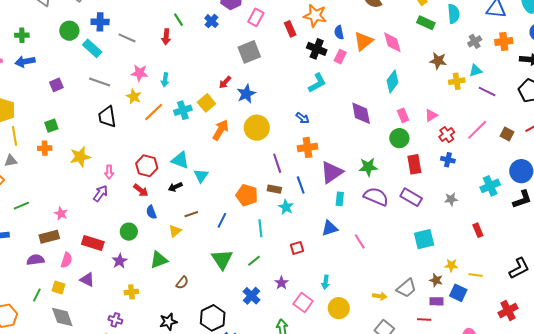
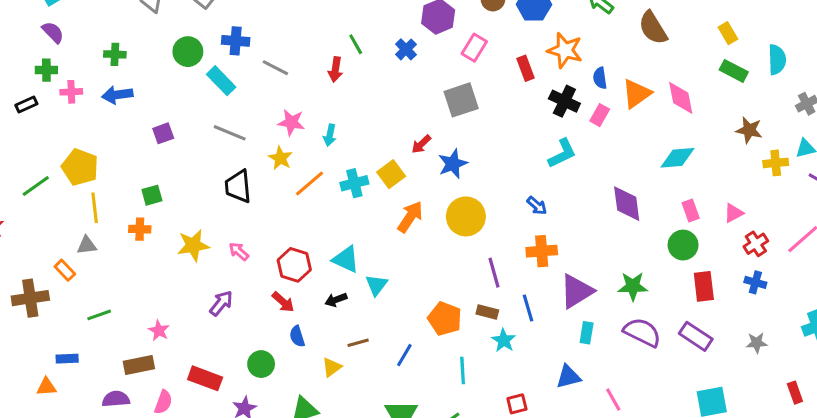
cyan diamond: (393, 81) -> (678, 158), turned 45
pink arrow: (109, 172) -> (239, 251), moved, turned 128

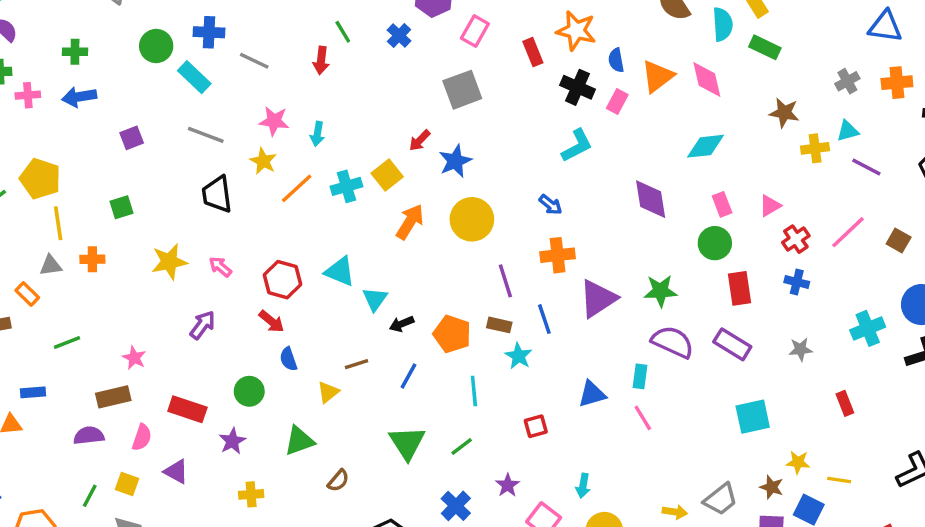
cyan semicircle: (777, 60) -> (723, 24), moved
orange cross: (140, 229) -> (92, 259), moved
black arrow: (336, 300) -> (402, 324), moved
cyan rectangle: (587, 333) -> (640, 376), moved

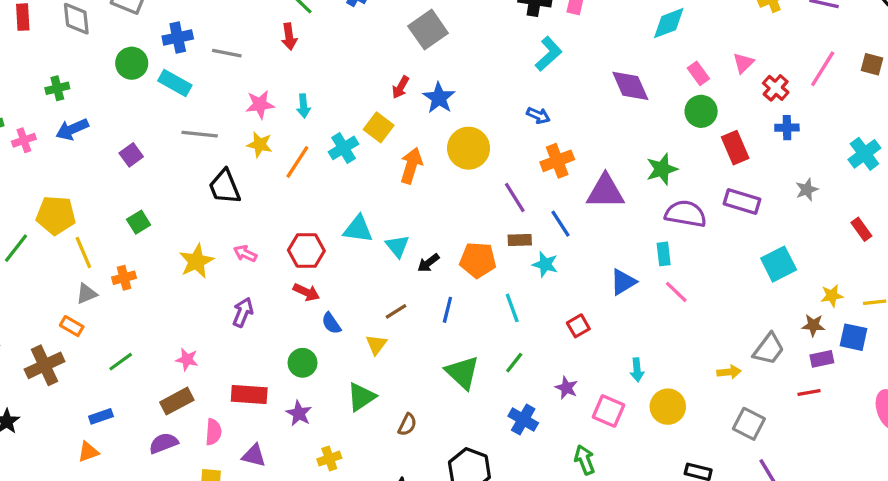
purple triangle: (598, 299) -> (605, 191), turned 48

